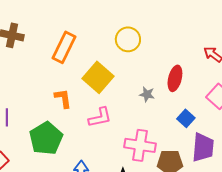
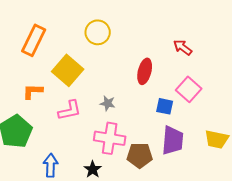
gray star: (147, 94) -> (108, 103), moved
orange L-shape: (63, 98) -> (33, 91), turned -80
blue square: (186, 118) -> (165, 106), moved, turned -30

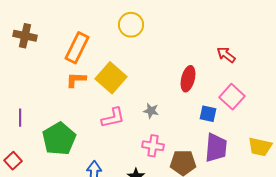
yellow circle: (98, 32) -> (131, 25), moved
orange L-shape: (33, 91) -> (76, 80), moved
pink cross: (110, 138) -> (153, 146), size x0.7

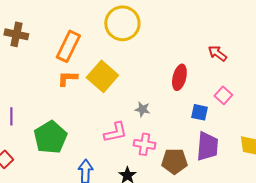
yellow circle: (131, 25) -> (122, 23), size x1.4
pink square: (232, 97) -> (223, 95), size x0.7
pink L-shape: (113, 118) -> (115, 132), moved

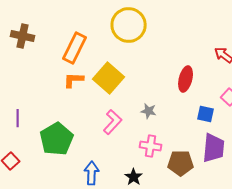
pink L-shape: (115, 132) -> (113, 122), moved, turned -35

